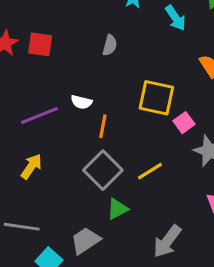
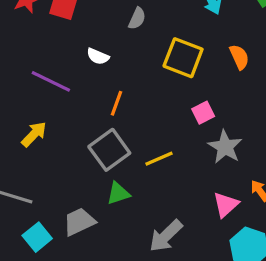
yellow square: (156, 98) -> (183, 58), moved
white semicircle: (81, 102) -> (98, 56), moved
purple line: (39, 115) -> (51, 81), turned 39

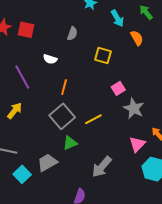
orange semicircle: (239, 57) -> (137, 38), moved
yellow square: (183, 58) -> (103, 55), size x0.7
purple line: (51, 81) -> (22, 77), turned 40

